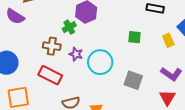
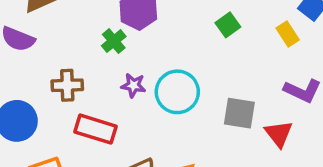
green square: (134, 37) -> (228, 25), moved, turned -32
brown cross: (52, 46) -> (67, 85), moved
red triangle: (167, 98) -> (279, 134), moved

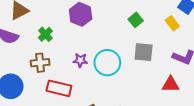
green cross: (114, 41) -> (45, 34), moved
gray square: (239, 113) -> (144, 52), moved
red triangle: (279, 134) -> (171, 84), turned -48

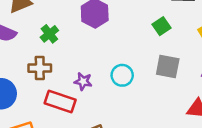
purple star: (80, 60) -> (83, 81), moved
cyan circle: (107, 63) -> (122, 75), size x0.7

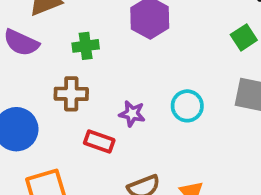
green cross: (49, 34) -> (86, 46), turned 30
red rectangle: (60, 102) -> (99, 141), size x0.7

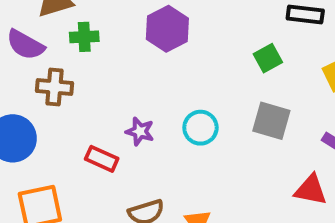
green cross: (86, 46) -> (84, 37), moved
brown cross: (71, 94) -> (55, 87), moved

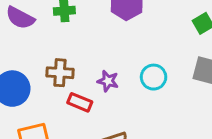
brown cross: (55, 87) -> (60, 73), moved

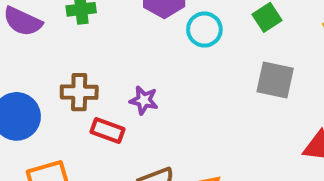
cyan circle: (154, 77) -> (204, 30), moved

